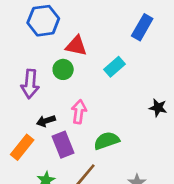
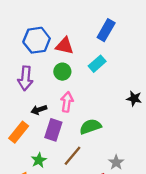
blue hexagon: (43, 21) -> (37, 40), moved
blue rectangle: (142, 27) -> (106, 30), moved
green circle: (63, 69) -> (62, 72), moved
purple rectangle: (63, 145) -> (53, 130), turned 40

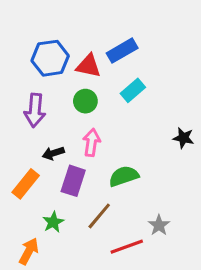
blue rectangle: (106, 30) -> (122, 51), moved, turned 30

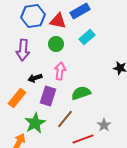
green star: (53, 222) -> (35, 123), size x1.5

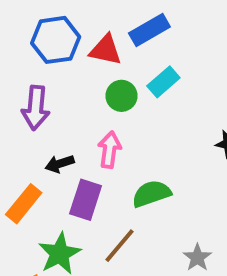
green circle: (56, 44) -> (121, 96), moved

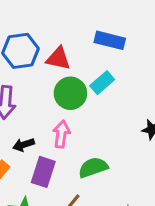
blue rectangle: (149, 30) -> (110, 40), moved, turned 44
green circle: (121, 96) -> (70, 93), size x1.4

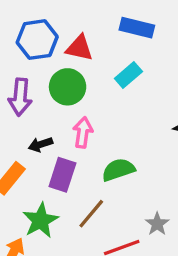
green circle: (70, 93) -> (68, 87), moved

